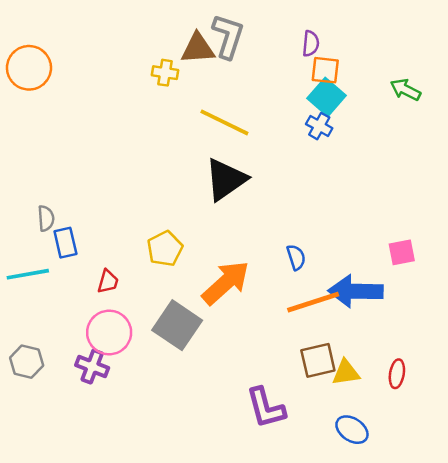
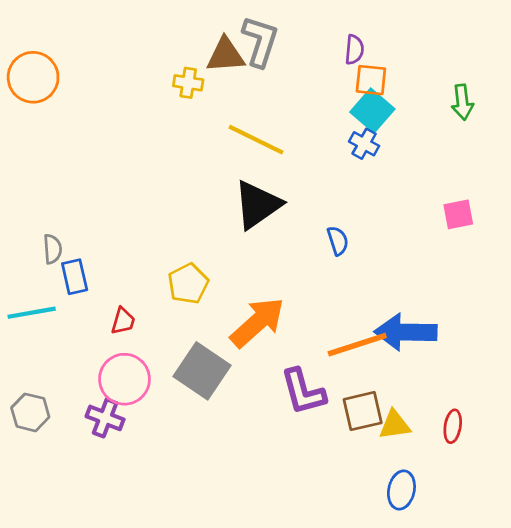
green arrow: (405, 90) -> (462, 102), turned -124
pink square: (402, 252) -> (458, 214), moved
blue semicircle: (296, 257) -> (338, 241), moved
purple L-shape: (266, 408) -> (303, 392), moved
blue ellipse: (352, 430) -> (401, 490), turned 68

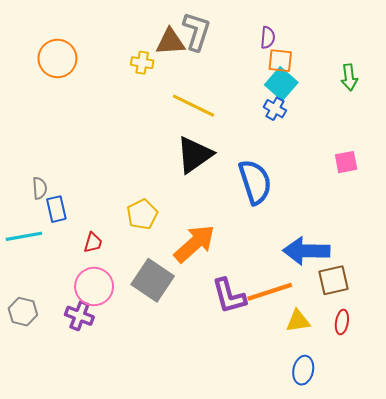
orange circle: (33, 77) -> (57, 58), moved
blue semicircle: (338, 241) -> (255, 182), size x2.0
orange line: (357, 345) -> (270, 292), moved
brown square: (363, 411) -> (334, 280), moved

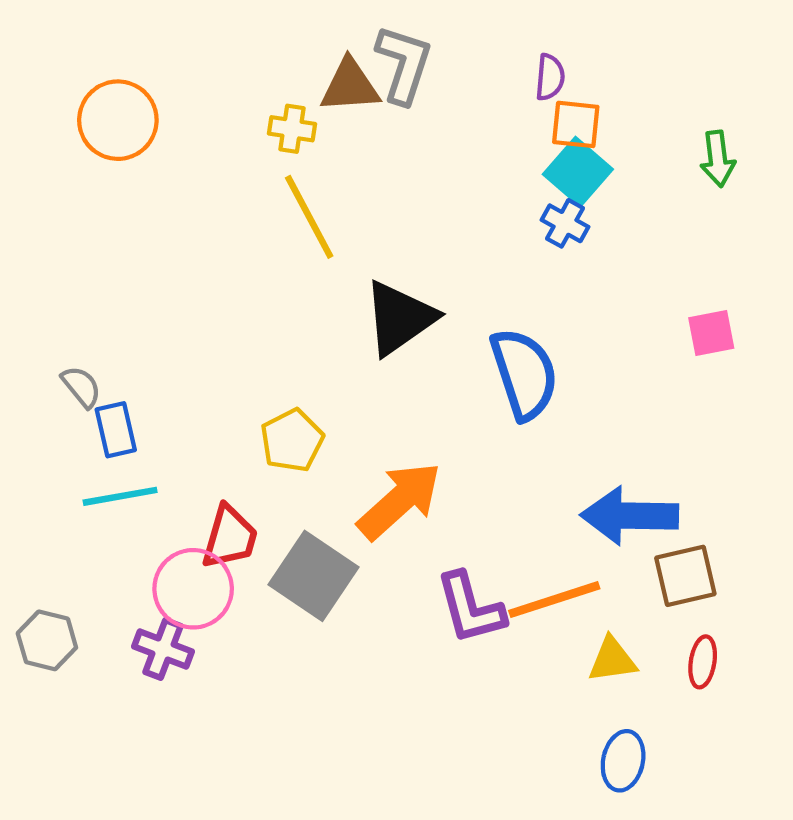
yellow line: (193, 106) -> (309, 217), moved, turned 36
gray semicircle: (40, 188) -> (81, 387), turned -35
cyan line: (24, 236) -> (120, 496), moved
red trapezoid: (93, 243) -> (230, 537), moved, size x1.5

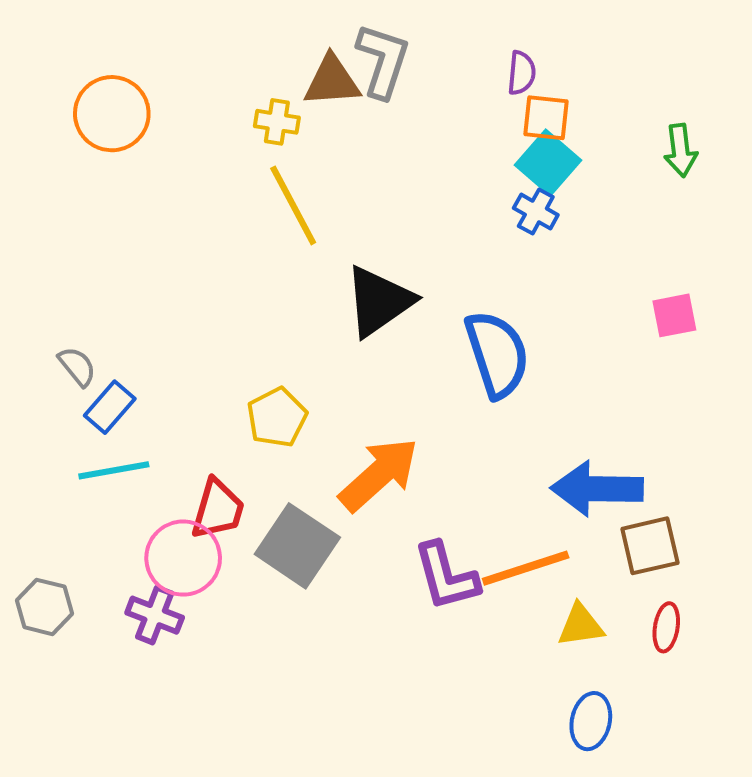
blue rectangle: (116, 430) -> (110, 407), turned 54

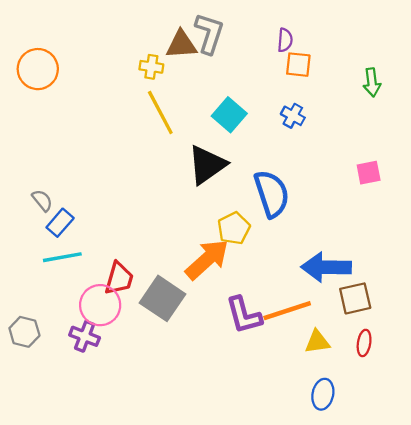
orange circle: (112, 114) -> (38, 69), moved
cyan square: (548, 163) -> (229, 115), moved
yellow pentagon: (277, 417) -> (234, 228), moved

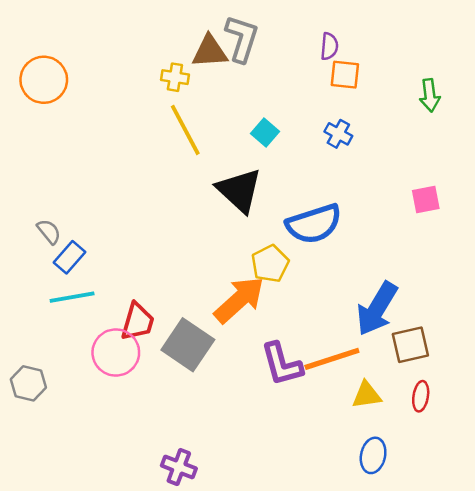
cyan square: (229, 115) -> (265, 133), size x0.7
black triangle: (207, 165) -> (239, 190), turned -42
blue semicircle: (272, 194) -> (314, 224), turned 90
blue arrow: (326, 267) -> (377, 309), turned -60
purple cross: (85, 336) -> (179, 467), moved

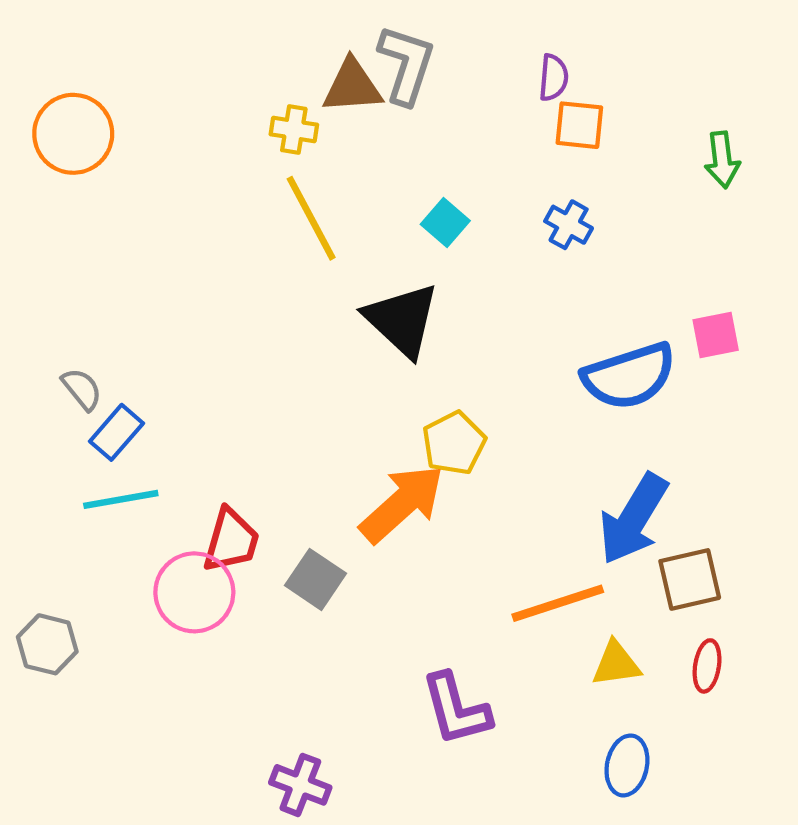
blue semicircle: (314, 224) -> (629, 376), moved
gray square: (188, 345) -> (315, 579), size x0.7
purple L-shape: (282, 364) -> (456, 709), moved

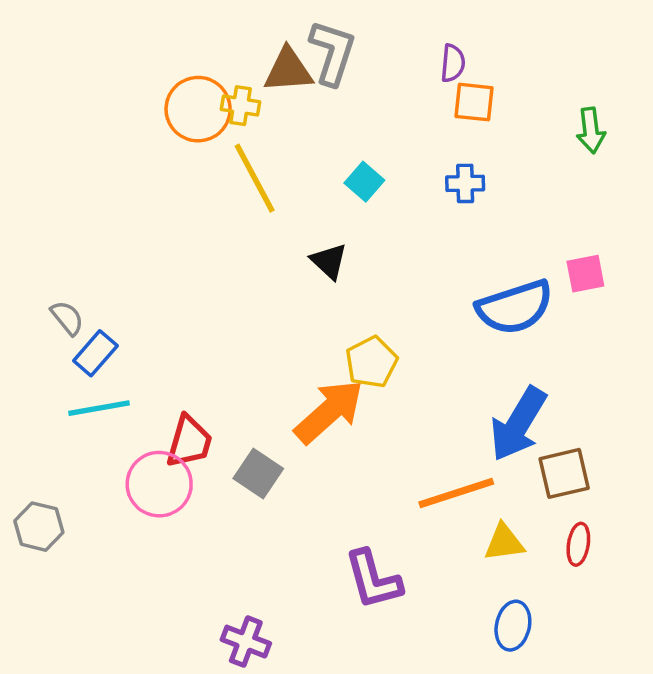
orange circle: (73, 134) -> (198, 109), moved
blue cross: (569, 225) -> (465, 183), turned -30
black triangle: (402, 320) -> (329, 261), size x0.6

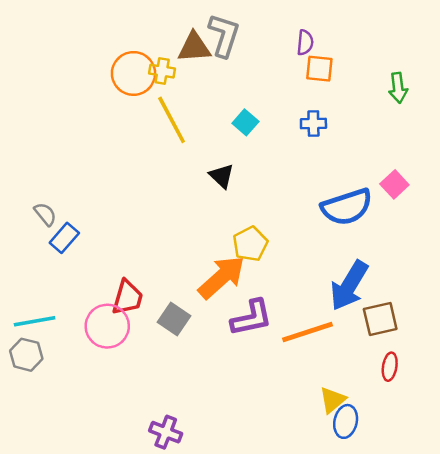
pink square: (585, 274) -> (394, 184), turned -32
cyan line: (99, 408) -> (35, 321), moved
yellow triangle: (504, 542) -> (332, 400), moved, turned -32
purple L-shape: (373, 580) -> (251, 318), moved, turned -87

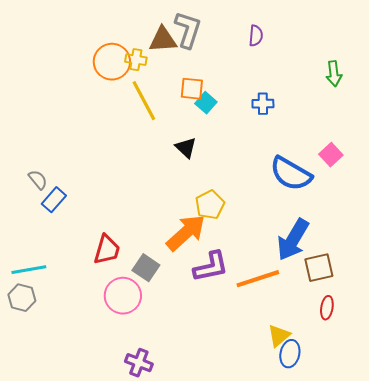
orange square: (319, 69) -> (192, 89), moved
blue semicircle: (347, 207) -> (291, 174), turned 48
pink circle: (107, 326) -> (123, 296), moved

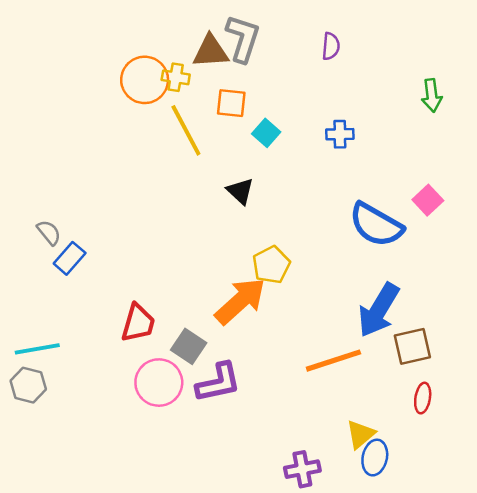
orange square: (192, 89) -> (231, 103), moved
purple L-shape: (211, 267) -> (218, 383), moved
purple cross: (139, 363) -> (302, 469), moved, turned -32

